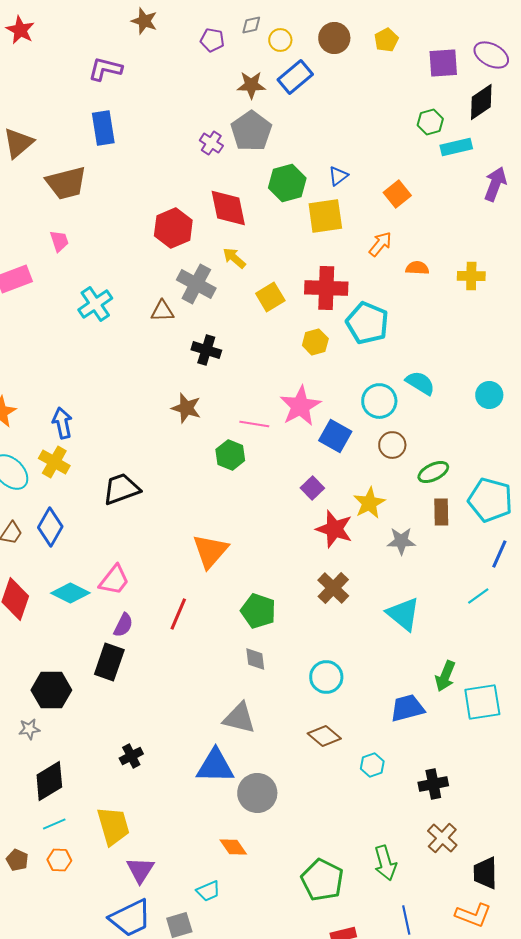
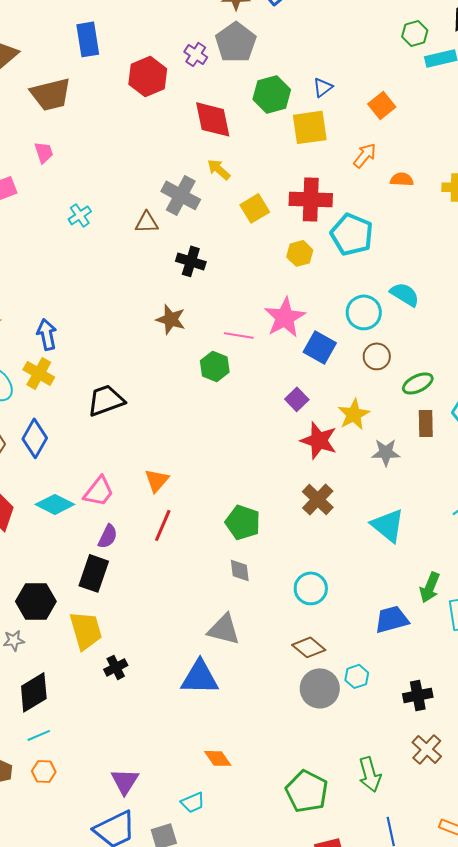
red hexagon: (173, 228) -> (148, 76), moved
cyan cross: (95, 304) -> (80, 215), size x0.7
orange triangle: (210, 551) -> (157, 480), moved, size x0.7
gray circle: (257, 793) -> (320, 688), moved
yellow trapezoid: (113, 826) -> (86, 630), moved

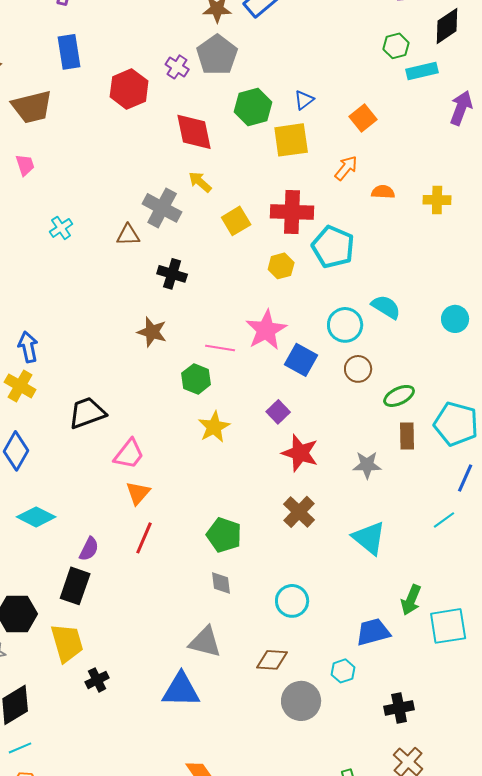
yellow star: (354, 414) -> (214, 427), moved
pink trapezoid: (99, 491) -> (129, 454), moved
brown diamond: (309, 647) -> (272, 660), moved, turned -36
cyan hexagon: (357, 676) -> (343, 671), moved

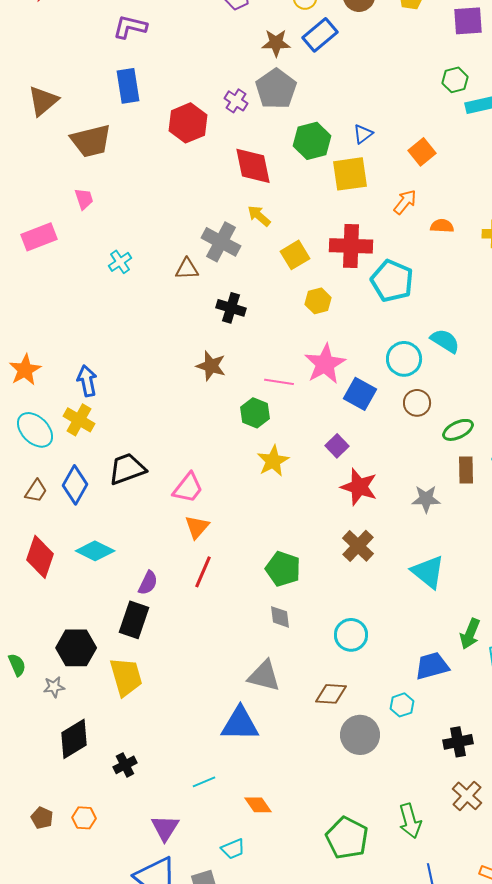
yellow hexagon: (281, 266) -> (318, 301), moved
black trapezoid: (87, 413) -> (127, 469), moved
black cross: (97, 680) -> (125, 765), moved
cyan line: (20, 748) -> (204, 782), moved

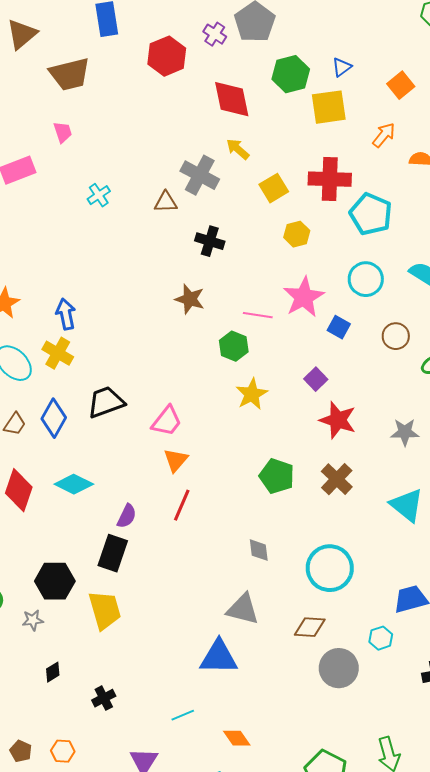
cyan circle: (404, 359) -> (366, 279), moved
blue square: (360, 394) -> (339, 327), size x0.7
green pentagon: (283, 569) -> (277, 476), moved
cyan circle: (351, 635) -> (330, 568), size x1.4
black diamond: (74, 739) -> (53, 672), size x0.5

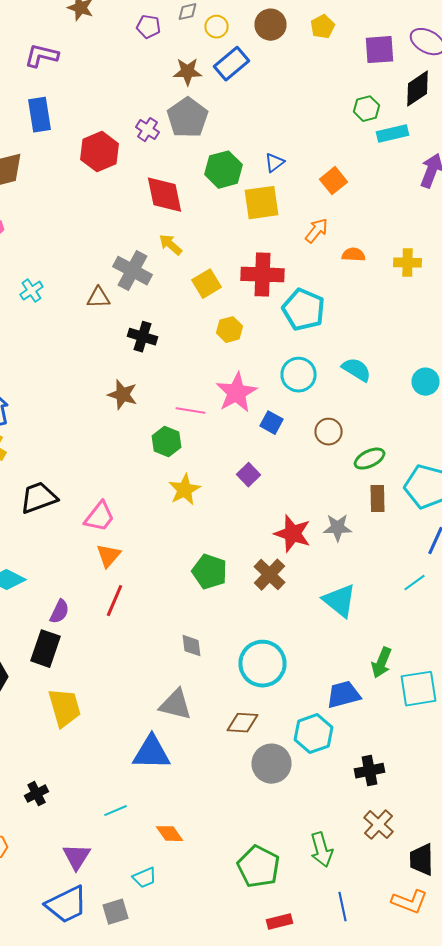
red star: (338, 420) -> (292, 534), moved
yellow trapezoid: (105, 610) -> (64, 708), moved
cyan hexagon: (381, 638) -> (314, 734), size x1.6

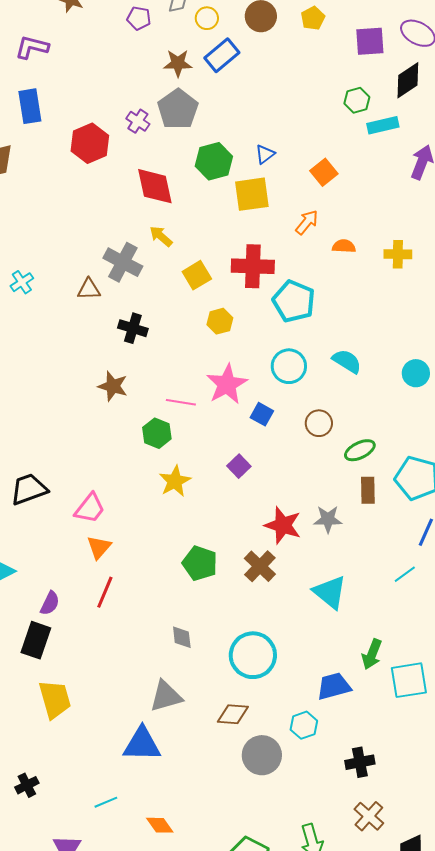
gray triangle: (176, 705) -> (166, 696), turned -30
cyan hexagon: (314, 734) -> (304, 725), size x0.7

